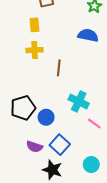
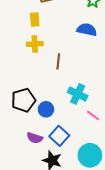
cyan circle: (91, 165) -> (90, 155), size x1.5

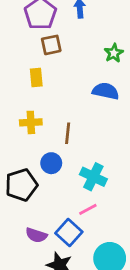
yellow cross: (35, 44) -> (31, 122), moved
blue circle: (46, 109) -> (51, 163), moved
pink line: (93, 115) -> (88, 209), moved, turned -64

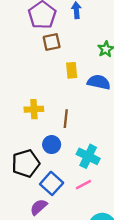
yellow rectangle: (36, 78) -> (72, 70), moved
blue square: (69, 232) -> (52, 183), moved
purple semicircle: (36, 235) -> (39, 207), turned 120

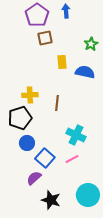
blue circle: (52, 145) -> (27, 143), moved
black pentagon: (26, 163) -> (20, 118), moved

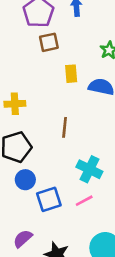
yellow cross: (30, 95) -> (15, 104), moved
blue square: (45, 158) -> (49, 199), turned 30
purple semicircle: (34, 178) -> (23, 239), moved

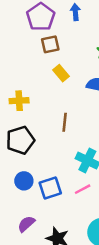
yellow rectangle: (71, 74) -> (61, 73), moved, turned -35
blue circle: (25, 180) -> (24, 181), moved

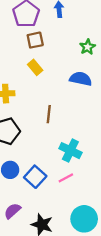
yellow rectangle: (61, 73) -> (35, 67), moved
blue square: (50, 188) -> (35, 177), turned -30

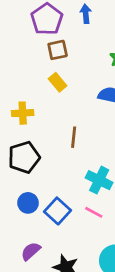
pink line: (66, 178) -> (94, 212), turned 56

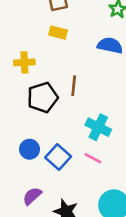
yellow rectangle: (58, 82) -> (58, 33), turned -36
black pentagon: (24, 157) -> (43, 97), moved

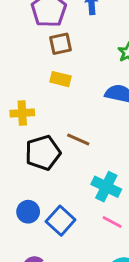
brown line: (74, 86) -> (78, 140), turned -72
pink line: (93, 158) -> (112, 222), moved

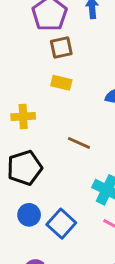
black pentagon: (43, 153) -> (25, 168), moved

